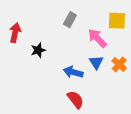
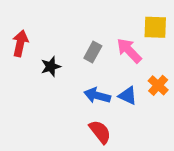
gray rectangle: (70, 20) -> (93, 52), moved
blue triangle: (96, 62) -> (128, 96), moved, turned -32

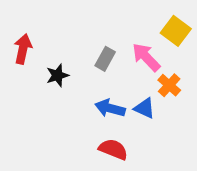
yellow square: (155, 27) -> (176, 31), turned 35
orange cross: (158, 85) -> (169, 85), moved
red semicircle: (100, 132) -> (113, 149), turned -30

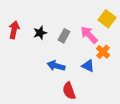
black star: (57, 75) -> (40, 33), moved
blue arrow: (110, 108) -> (56, 66), moved
red semicircle: (113, 149) -> (69, 91), turned -132

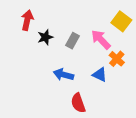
red arrow: (14, 30) -> (27, 20), moved

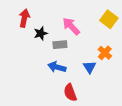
pink arrow: (101, 39) -> (71, 26), moved
gray rectangle: (73, 41) -> (60, 45), moved, turned 56
blue triangle: (100, 75) -> (90, 67), turned 32

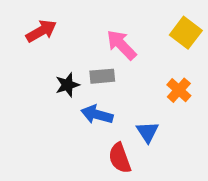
red arrow: (24, 18) -> (41, 31), turned 48
black star: (41, 33) -> (67, 85), moved
blue triangle: (90, 67) -> (148, 132), moved

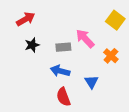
pink arrow: (121, 45) -> (85, 39), moved
black star: (67, 85) -> (32, 45), moved
red semicircle: (120, 158) -> (63, 97), moved

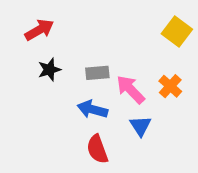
pink arrow: (85, 39) -> (130, 89), moved

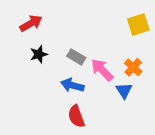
yellow square: (177, 31) -> (138, 25), turned 35
gray rectangle: (97, 73) -> (76, 57), turned 36
blue triangle: (140, 126) -> (124, 91), moved

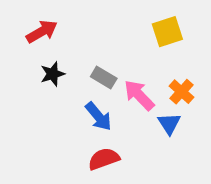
yellow square: (138, 25) -> (167, 32), moved
blue arrow: (72, 85) -> (98, 116), turned -145
red semicircle: (76, 116) -> (104, 159), turned 90

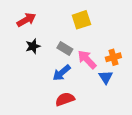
yellow square: (167, 32) -> (81, 20), moved
orange cross: (182, 92) -> (113, 57), turned 32
blue arrow: (98, 116) -> (62, 73), turned 90

